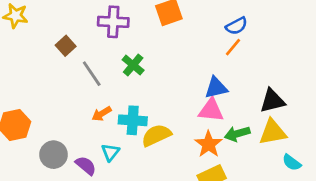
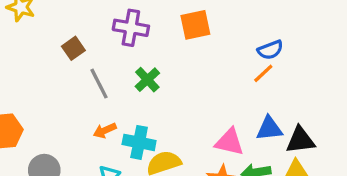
blue triangle: (216, 88) -> (269, 129), moved

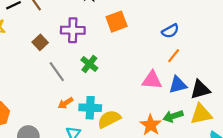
brown square: (73, 48) -> (40, 42), moved
orange line: (263, 73) -> (174, 56), moved
pink triangle: (229, 142) -> (152, 80), moved

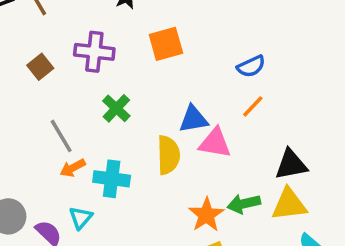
gray line: (57, 72) -> (61, 136), moved
blue triangle: (178, 85) -> (193, 119), moved
yellow semicircle: (109, 119) -> (168, 155), moved, turned 110

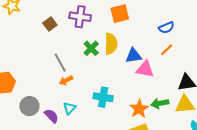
yellow semicircle: (168, 155) -> (111, 44), moved
cyan cross: (112, 179) -> (103, 97), moved

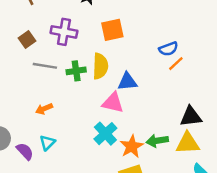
green cross: (91, 48) -> (76, 71), turned 35
orange line: (167, 50) -> (176, 64), moved
gray line: (60, 63) -> (45, 66), moved, turned -54
pink triangle: (145, 69) -> (113, 103), moved
cyan cross: (103, 97) -> (105, 134), moved, turned 36

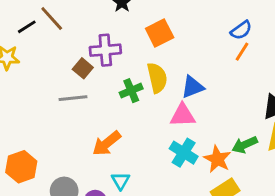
brown square: (27, 39) -> (83, 68), moved
blue semicircle: (168, 49) -> (241, 30), moved
gray line: (45, 66) -> (73, 98), moved
orange arrow: (44, 109) -> (107, 143), size x1.5

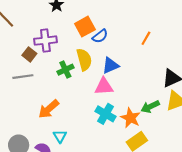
blue semicircle: (241, 30) -> (100, 36), moved

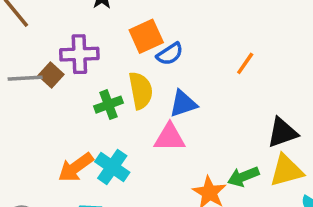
gray line: (23, 77) -> (25, 78), moved
cyan cross: (106, 114) -> (112, 167), moved

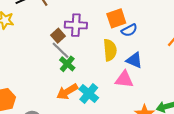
gray line: (25, 78) -> (61, 50), moved, turned 42
blue triangle: (183, 104) -> (134, 60), turned 36
green cross: (108, 105) -> (67, 64), moved, turned -35

